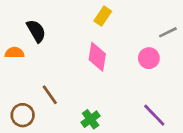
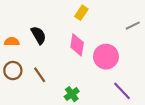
black semicircle: (36, 31) -> (39, 35), moved
pink circle: (149, 58) -> (106, 57), moved, size x1.5
brown circle: (23, 115) -> (13, 71), moved

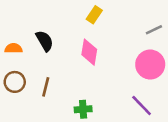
pink circle: (106, 57) -> (150, 65), moved
brown line: (40, 75) -> (46, 87), turned 49
green cross: (72, 94) -> (83, 109), turned 32

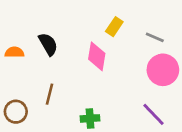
yellow rectangle: (94, 15) -> (114, 27), moved
gray line: (154, 30) -> (155, 37), moved, turned 49
brown circle: (15, 82) -> (16, 112), moved

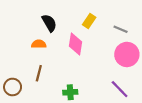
black semicircle: (48, 44) -> (49, 23), moved
orange semicircle: (14, 52) -> (39, 44), moved

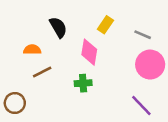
orange semicircle: (39, 44) -> (32, 50), moved
brown line: (39, 73) -> (42, 72), moved, turned 49
green cross: (70, 92) -> (83, 83), moved

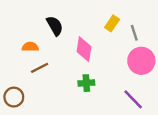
yellow rectangle: (105, 25) -> (112, 23), moved
gray line: (143, 35) -> (134, 33), turned 49
green cross: (83, 83) -> (86, 83), moved

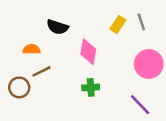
black semicircle: (55, 26) -> (57, 27), turned 138
gray line: (134, 33) -> (141, 22), moved
brown circle: (14, 97) -> (19, 87), moved

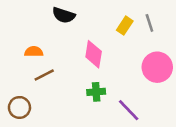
black semicircle: (57, 27) -> (64, 15), moved
brown circle: (19, 87) -> (19, 107), moved
purple line: (140, 105) -> (129, 110), moved

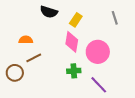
yellow rectangle: (125, 26) -> (76, 20), moved
pink circle: (157, 67) -> (98, 52), moved
brown circle: (19, 107) -> (15, 73), moved

